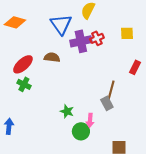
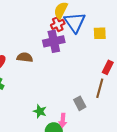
blue triangle: (61, 24) -> (75, 22), moved
red cross: (97, 38) -> (58, 24), moved
brown line: (111, 90) -> (100, 88), moved

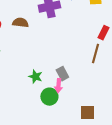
gray rectangle: (80, 103) -> (62, 74), moved

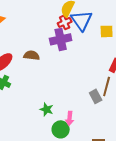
gray rectangle: (62, 74) -> (96, 96), moved

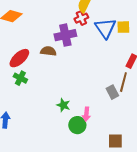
blue triangle: (82, 20) -> (105, 28), moved
purple cross: (61, 39) -> (65, 35), moved

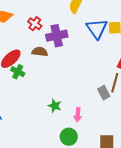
red cross: (81, 18) -> (35, 24), moved, turned -32
green cross: (20, 78) -> (18, 72), moved
green circle: (77, 125) -> (69, 137), moved

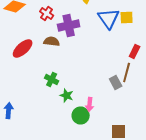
green cross: (18, 72) -> (52, 80), moved
green circle: (69, 137) -> (81, 116), moved

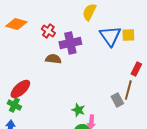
red ellipse: (23, 48) -> (20, 89), moved
green cross: (52, 80) -> (14, 105), moved
green star: (67, 96) -> (78, 110), moved

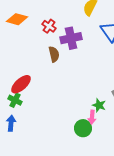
brown semicircle: (53, 59) -> (54, 54), turned 70
green star: (78, 110) -> (99, 105), moved

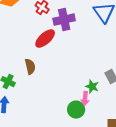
brown semicircle: (54, 54) -> (30, 67), moved
red ellipse: (21, 84) -> (45, 39), moved

